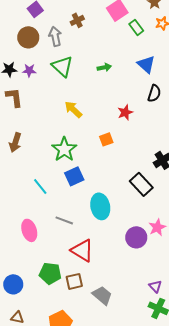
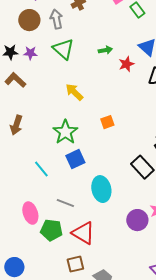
brown L-shape: (14, 97) -> (15, 80), turned -40
red star: (125, 112) -> (126, 64), moved
green pentagon: (50, 273) -> (51, 230), moved

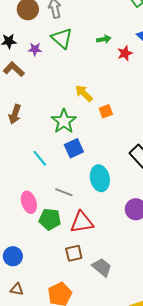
purple star: (30, 53) -> (35, 49), moved
yellow arrow: (74, 92) -> (84, 93), moved
red triangle: (83, 233) -> (82, 222), turned -40

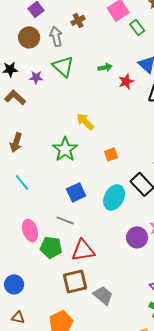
orange square: (106, 111) -> (111, 154), moved
blue square: (74, 148) -> (76, 192), moved
cyan line: (40, 158) -> (22, 182), moved
cyan ellipse: (100, 178) -> (114, 197), moved, turned 40
brown square: (74, 253) -> (75, 281), size x1.4

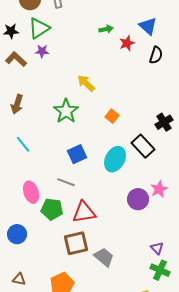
green triangle: (63, 66) -> (39, 28), moved, turned 45
purple star: (36, 77) -> (42, 51), moved
orange square: (111, 154) -> (112, 116), turned -32
blue circle: (14, 284) -> (17, 234), moved

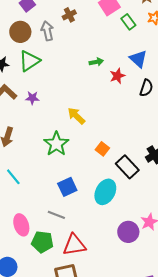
purple star: (42, 51) -> (32, 98), moved
black rectangle: (143, 146) -> (127, 167), moved

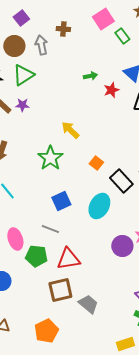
brown cross: (69, 15) -> (63, 29), turned 32
purple star: (32, 98) -> (22, 105), moved

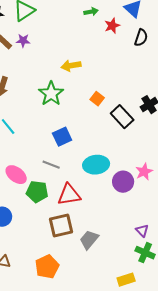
yellow arrow: (70, 130) -> (71, 66), turned -54
cyan ellipse: (99, 206) -> (96, 165), moved, turned 55
pink ellipse: (15, 239) -> (16, 175), turned -35
gray trapezoid: (88, 304) -> (89, 240), turned -90

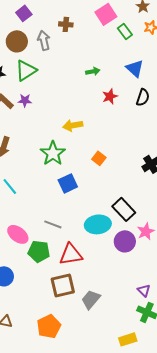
red star: (112, 26) -> (110, 96), moved
black rectangle: (122, 117) -> (124, 209), moved
blue square: (62, 137) -> (68, 183), moved

